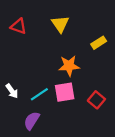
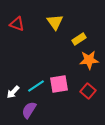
yellow rectangle: (99, 43) -> (79, 39), moved
orange star: (69, 66) -> (89, 60), moved
white arrow: (12, 91) -> (13, 92), moved, turned 80

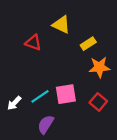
yellow triangle: (55, 22) -> (61, 25), turned -30
red triangle: (17, 24) -> (33, 43), moved
purple semicircle: (29, 110) -> (46, 124), moved

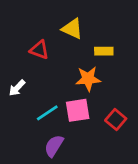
yellow rectangle: (88, 44) -> (104, 51), turned 32
orange star: (99, 67) -> (88, 79), moved
white arrow: (14, 103) -> (17, 88), moved

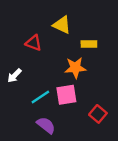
red square: (116, 119) -> (98, 114), moved
purple semicircle: (54, 146) -> (46, 125), turned 96

